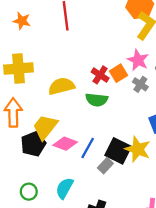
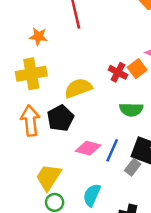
orange star: (22, 21) -> (38, 36), moved
green semicircle: (97, 100) -> (131, 110), moved
yellow trapezoid: (45, 127) -> (48, 177), moved
black pentagon: (33, 144) -> (60, 118), moved

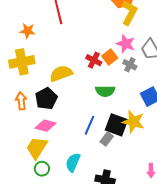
orange arrow: (30, 121) -> (21, 101), size x0.7
pink diamond: (88, 148) -> (46, 126), moved

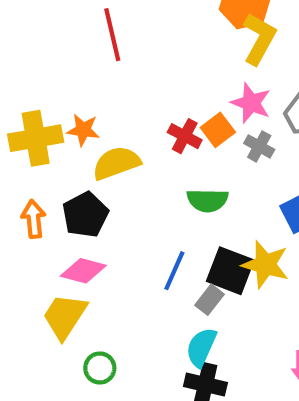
orange star: (28, 31) -> (83, 130), moved
cyan semicircle: (73, 162) -> (201, 347), moved
green circle: (42, 169) -> (100, 368), moved

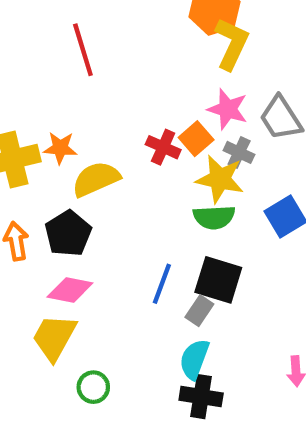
green semicircle: (207, 200) -> (214, 217), moved
yellow star: (265, 264) -> (220, 179), moved

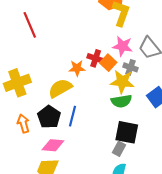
red line: (83, 50) -> (30, 25), moved
red cross: (163, 147) -> (96, 58), moved
orange star: (60, 148) -> (77, 68), moved
blue line: (162, 284) -> (72, 116), moved

